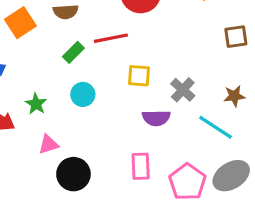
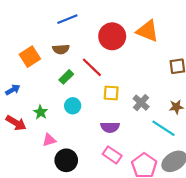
red line: (111, 38) -> (92, 67), turned 55
purple semicircle: (156, 118) -> (110, 127), moved
pink rectangle: (141, 166) -> (112, 155), turned -54

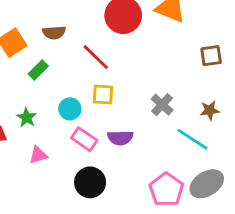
green rectangle: (66, 77) -> (38, 70), moved
yellow square: (111, 93) -> (103, 94), moved
pink rectangle: (112, 155) -> (84, 139), moved
black circle: (66, 160) -> (90, 182), moved

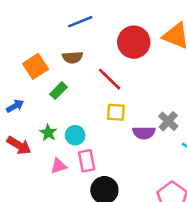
cyan circle: (70, 109) -> (75, 135), moved
purple semicircle: (120, 138) -> (144, 133), moved
pink rectangle: (84, 139) -> (87, 161), moved, turned 45

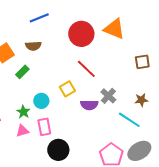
red line: (110, 79) -> (86, 69), moved
yellow square: (116, 112) -> (67, 89), turned -35
green star: (48, 133) -> (23, 112), moved
cyan circle: (75, 135) -> (41, 101), moved

